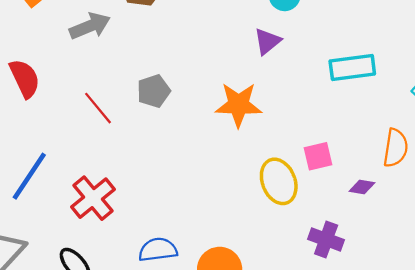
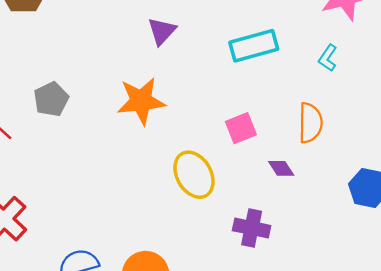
pink square: (318, 156) -> (241, 128), moved
purple diamond: (362, 187) -> (281, 168), turned 55

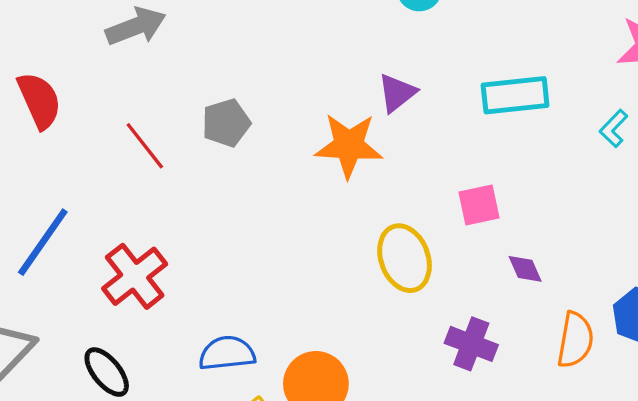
purple triangle: (162, 31) -> (397, 93), moved
orange semicircle: (310, 123) -> (575, 340), moved

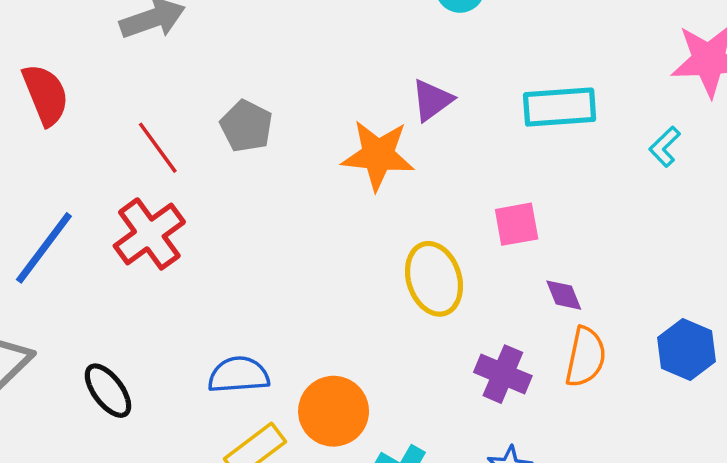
gray pentagon: (226, 123) -> (246, 126), turned -30
red cross: (135, 276) -> (149, 234), moved
orange semicircle: (575, 340) -> (586, 357), moved

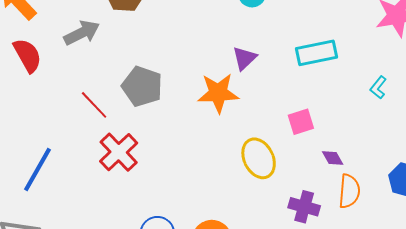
red semicircle: (46, 95) -> (27, 55), moved
gray pentagon: (246, 126) -> (142, 86), size x1.4
cyan L-shape: (665, 147) -> (378, 87), moved
red cross: (149, 234) -> (119, 152), moved

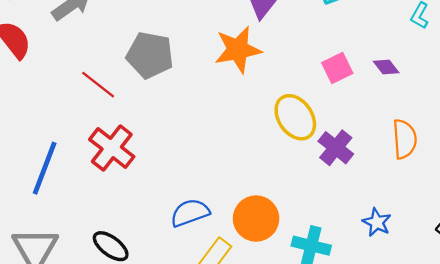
red cross: (119, 152) -> (112, 148), moved
purple diamond: (333, 158) -> (386, 67), moved
purple cross: (304, 207) -> (336, 148), moved, turned 32

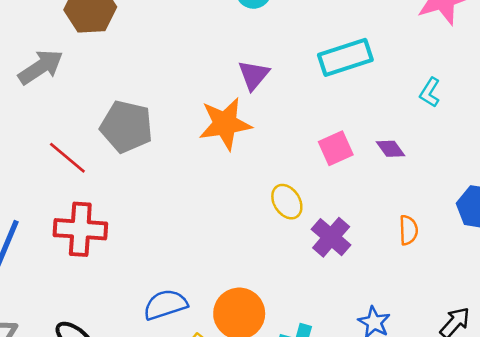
yellow ellipse: (295, 117) -> (287, 202), size x0.7
orange semicircle: (405, 139) -> (408, 230), size x0.7
red cross: (112, 148) -> (80, 229), turned -36

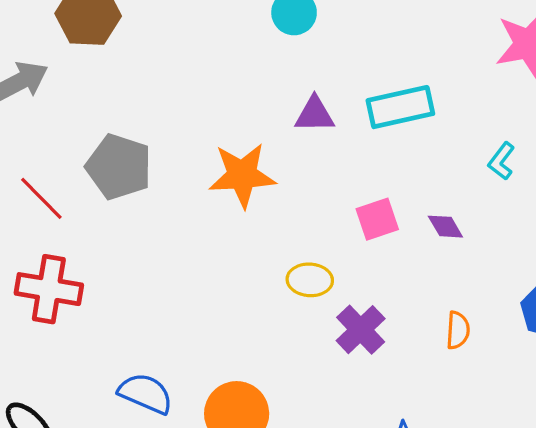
purple triangle: (254, 75) -> (315, 114), moved, turned 44
yellow ellipse: (287, 202) -> (310, 280), turned -60
blue semicircle: (165, 305) -> (146, 393), turned 36

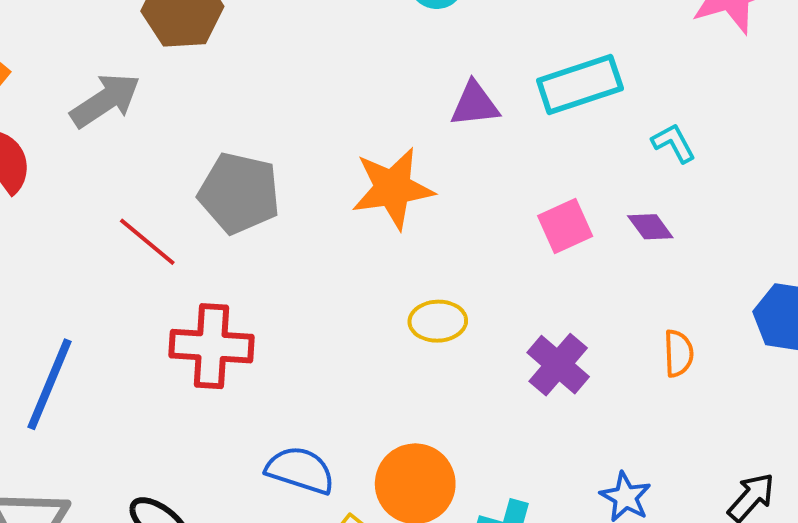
cyan L-shape: (501, 161) -> (674, 143), moved, turned 120
yellow ellipse: (310, 280) -> (438, 321), moved
red cross: (49, 289) -> (211, 346), moved

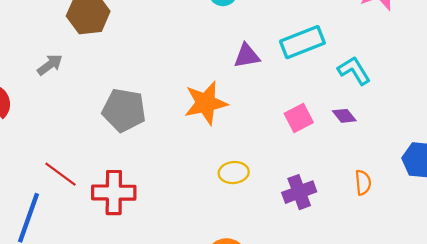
gray arrow: (105, 100) -> (50, 65), size x0.7
cyan L-shape: (674, 143) -> (354, 71), size x1.4
red line: (147, 242) -> (61, 174), moved
purple cross: (558, 365) -> (299, 192), turned 32

